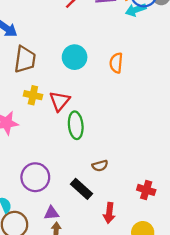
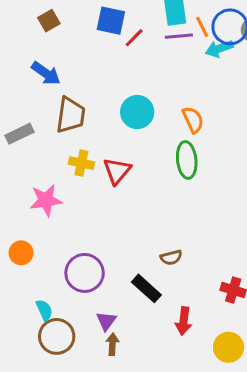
orange semicircle: (116, 63) -> (193, 120), turned 150
green ellipse: (76, 125) -> (187, 160), moved
purple triangle: (51, 213) -> (106, 321), turned -49

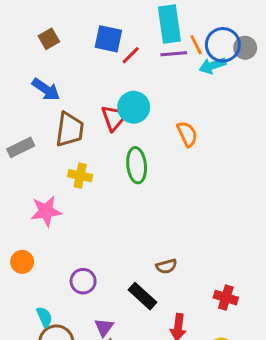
cyan circle: (137, 112) -> (134, 107), moved
green ellipse: (187, 160) -> (137, 165), moved
red triangle: (117, 171) -> (114, 118), moved
purple circle: (85, 273) -> (83, 281), size x0.7

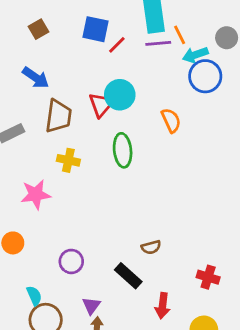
blue circle: (223, 45) -> (205, 76), moved

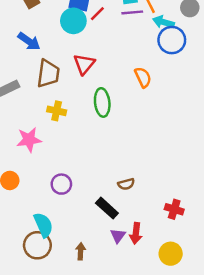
cyan arrow: (195, 55) -> (163, 22), turned 35
cyan circle: (120, 95) -> (73, 21), moved
purple circle: (71, 261) -> (61, 184), moved
cyan semicircle: (34, 296) -> (43, 225), moved, size x1.5
purple triangle: (91, 306) -> (118, 236), moved

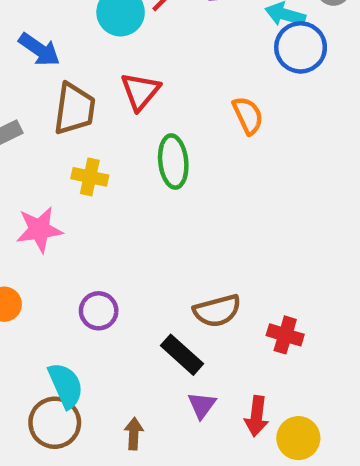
brown semicircle: (126, 184) -> (217, 311), size x1.5
red cross: (174, 209) -> (285, 335), moved
red arrow: (136, 233) -> (257, 416), moved

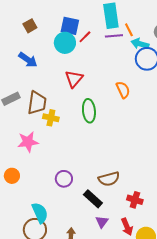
brown trapezoid: (74, 109) -> (37, 103), moved
purple circle: (99, 311) -> (64, 179), moved
red cross: (285, 335) -> (135, 200), moved
red arrow: (257, 416) -> (127, 227), turned -30

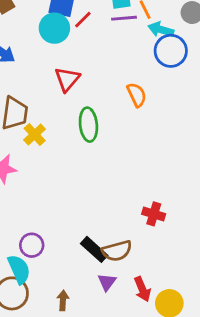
yellow cross: (51, 118) -> (35, 135), turned 35
purple circle: (64, 179) -> (32, 245), moved
brown semicircle: (109, 179) -> (117, 251), moved
red cross: (135, 200) -> (154, 214), moved

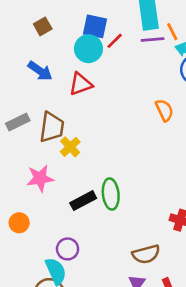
red triangle: (67, 79) -> (81, 84), moved, turned 30
green ellipse: (88, 125) -> (111, 194), moved
black rectangle: (94, 249) -> (83, 201), moved, turned -70

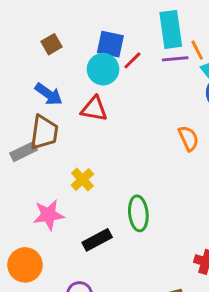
red triangle: (81, 84) -> (94, 109), turned 30
brown trapezoid: (52, 127) -> (44, 132), moved
green ellipse: (111, 194) -> (138, 213), moved
orange circle: (19, 223) -> (25, 265), size x1.5

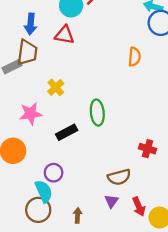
blue arrow: (49, 94) -> (31, 24), turned 60
orange semicircle: (188, 138) -> (134, 57), turned 30

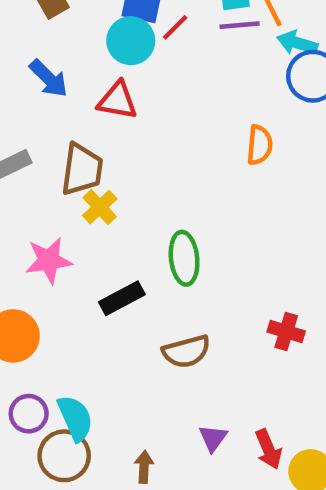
blue arrow: (31, 24) -> (49, 78), turned -50
brown trapezoid: (27, 52) -> (82, 169), moved
purple circle: (54, 173) -> (29, 414), moved
brown semicircle: (119, 177) -> (186, 351), moved

